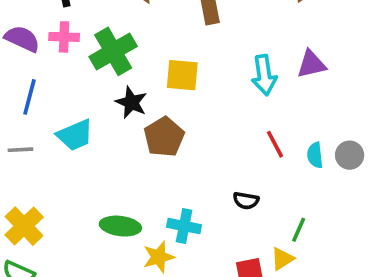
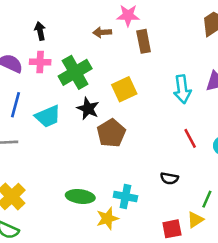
yellow square: (182, 75) -> (124, 89), turned -30
cyan trapezoid: (75, 135) -> (48, 116), moved

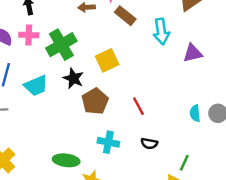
brown rectangle: (144, 41) -> (125, 16), turned -40
cyan arrow: (182, 89) -> (161, 31), moved
red line: (190, 138) -> (138, 106), moved
cyan cross: (125, 196) -> (108, 142), moved

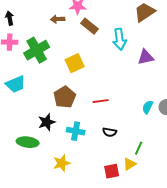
black star: (73, 78) -> (47, 122), moved, turned 30
red line: (138, 106) -> (101, 101), turned -70
cyan semicircle: (195, 113) -> (148, 107), turned 32
green ellipse: (66, 160) -> (28, 142), moved

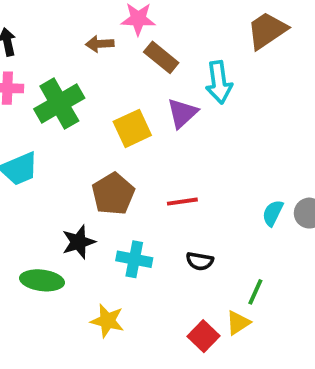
purple triangle: (146, 57) -> (182, 113), moved, turned -30
yellow star: (62, 163) -> (107, 321), turned 30
red square: (112, 171) -> (204, 336), turned -35

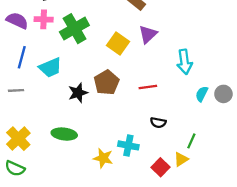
cyan arrow: (219, 82) -> (185, 62), moved
yellow square: (132, 128) -> (118, 43), turned -30
black star: (79, 242) -> (78, 93), moved
cyan cross: (134, 259) -> (128, 145), moved

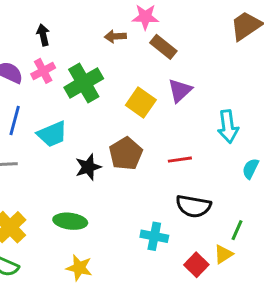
pink cross: (44, 19) -> (43, 71), turned -30
black semicircle: (158, 123) -> (193, 206), size x1.6
yellow star: (103, 158) -> (79, 268), moved

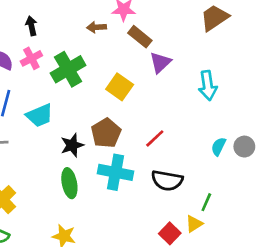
purple triangle: (180, 90) -> (160, 62), moved
cyan arrow: (228, 127) -> (208, 86), moved
red line: (180, 160) -> (155, 138), turned -35
green ellipse: (70, 221) -> (69, 183), moved, turned 72
cyan cross: (154, 236) -> (116, 172), moved, size x1.4

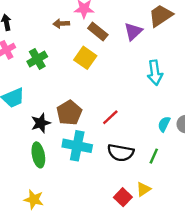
purple triangle: (160, 62) -> (133, 32), moved
green cross: (68, 69) -> (37, 59), size x0.7
yellow square: (120, 87) -> (85, 58), moved
green line: (206, 202) -> (154, 156), moved

